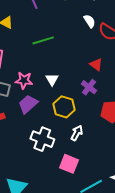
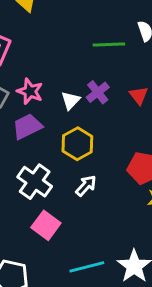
green line: (43, 40) -> (109, 44), moved
purple cross: (89, 87) -> (98, 92), moved
pink square: (69, 164) -> (46, 225), moved

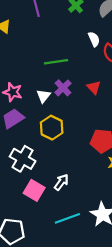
green line: (109, 44) -> (56, 62), moved
white arrow: (86, 186) -> (61, 182), moved

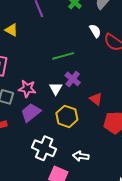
red triangle: (94, 87) -> (96, 99), moved
white arrow: (61, 182) -> (81, 156), moved, turned -112

